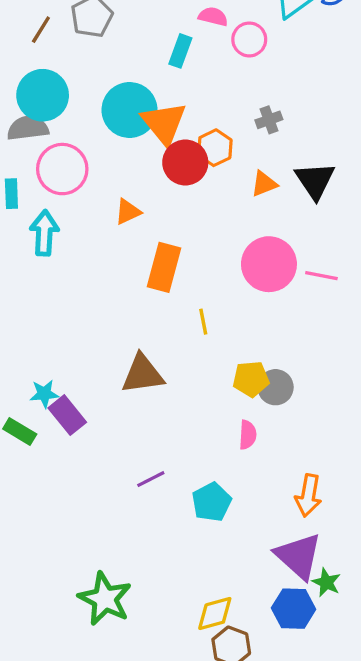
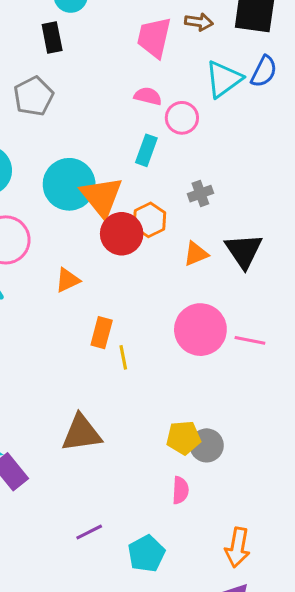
cyan rectangle: (180, 51) -> (146, 150), moved
orange rectangle: (164, 267) -> (102, 333), size x0.7
yellow line: (203, 322) -> (123, 357), moved

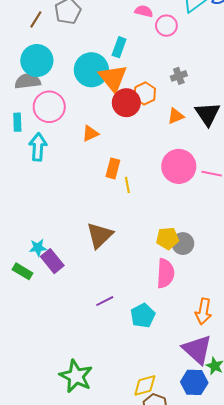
cyan rectangle: (146, 150) -> (119, 47), moved
brown triangle: (81, 433) -> (100, 235), turned -36
pink semicircle: (180, 490) -> (165, 273), size x1.6

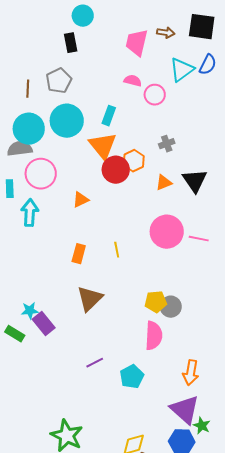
brown line: (36, 19) -> (28, 89), turned -30
cyan circle: (91, 70) -> (67, 121), moved
orange rectangle: (113, 168) -> (79, 254), moved

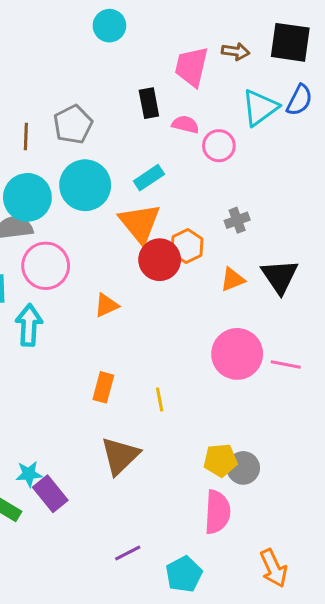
black rectangle: (71, 43) -> (149, 103), moved
cyan rectangle: (109, 116) -> (149, 178), turned 36
yellow line: (117, 250) -> (160, 400), moved
orange arrow: (191, 373) -> (274, 568), turned -35

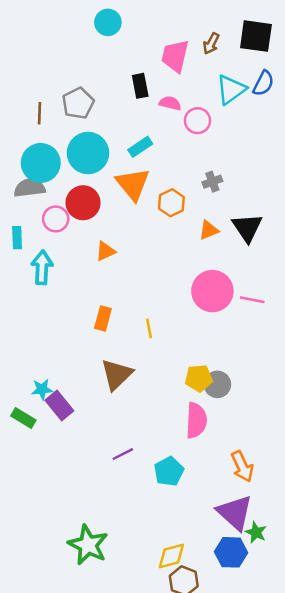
brown arrow: (236, 51) -> (211, 44), turned 110
red circle: (160, 260) -> (83, 203), moved
pink circle: (46, 266) -> (56, 219), size x0.7

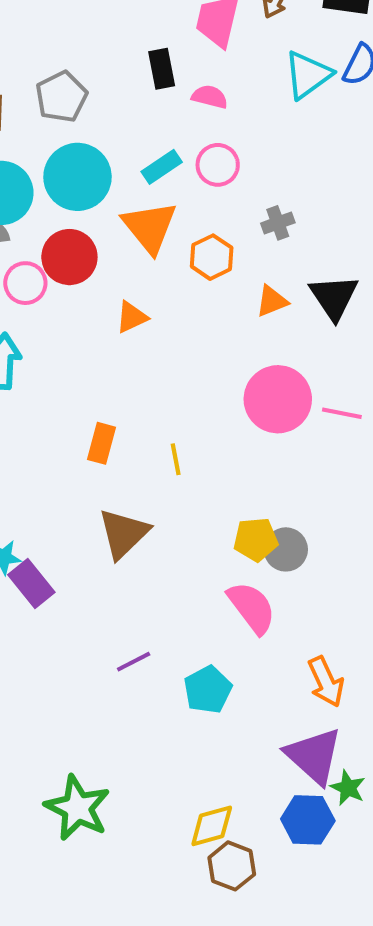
pink circle: (197, 121) -> (218, 165), moved
orange triangle: (105, 251) -> (132, 317), moved
pink semicircle: (196, 420) -> (252, 608), turned -40

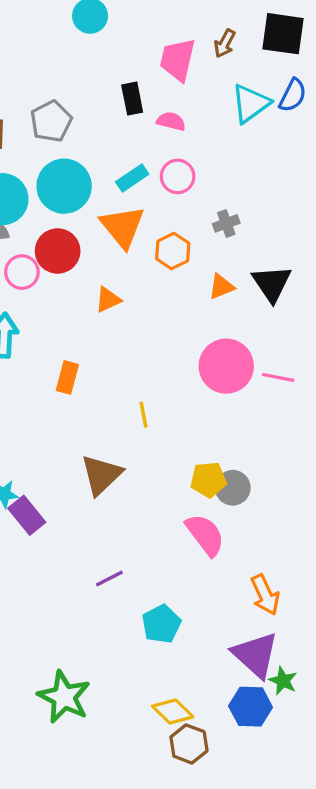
orange rectangle: (102, 443) -> (67, 377), moved
cyan pentagon: (208, 690) -> (161, 624), moved
yellow diamond: (212, 826) -> (173, 712), turned 60

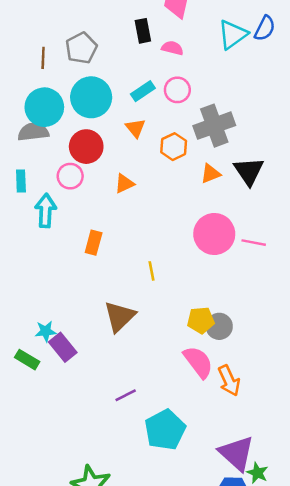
gray cross: (226, 223) -> (214, 126), size x2.0
orange triangle: (122, 227) -> (135, 128), size x0.6
pink circle: (22, 272) -> (70, 176), moved
orange arrow: (265, 595) -> (229, 381), moved
cyan pentagon: (161, 624) -> (165, 430), size x1.4

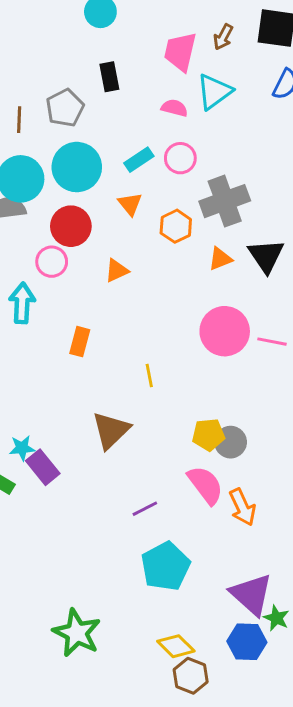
black rectangle: (143, 31) -> (109, 77), moved
cyan triangle: (233, 34) -> (214, 92), moved
purple line: (126, 395) -> (145, 509), moved

